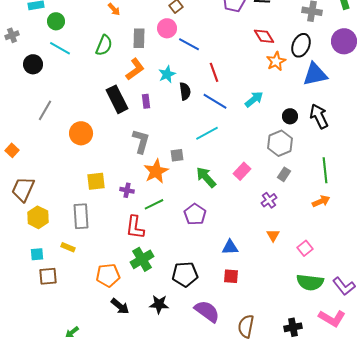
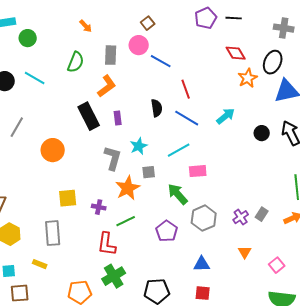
cyan line: (60, 48) -> (35, 78), moved
cyan star: (167, 74) -> (139, 146), moved
gray hexagon: (280, 143) -> (204, 218), moved
pink rectangle: (242, 171) -> (198, 171), moved, turned 42
gray rectangle: (284, 174) -> (262, 214), moved

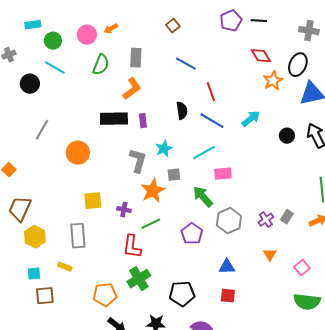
orange arrow: (86, 26) -> (111, 29), turned 104
pink circle: (139, 45) -> (87, 35), moved
cyan line: (35, 78) -> (55, 68), moved
black rectangle: (89, 116) -> (114, 119), turned -64

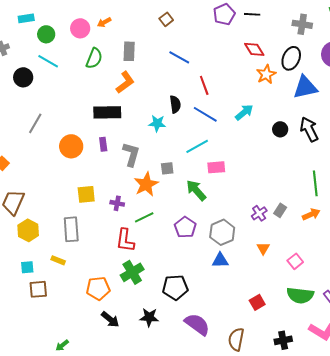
purple rectangle: (143, 121) -> (103, 144), moved
cyan star: (164, 149) -> (157, 123), moved, turned 30
gray hexagon: (229, 221) -> (222, 232), moved
red square: (228, 296) -> (257, 302), moved, turned -35

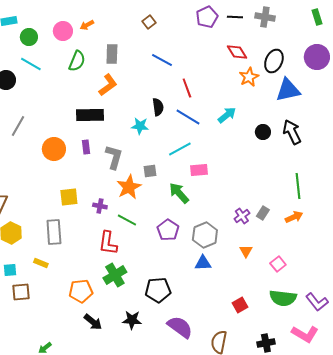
gray cross: (302, 24) -> (265, 17), moved
green line: (144, 217) -> (127, 220), turned 54

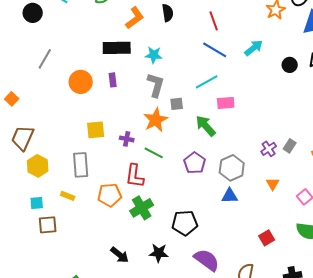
black semicircle: (158, 107) -> (168, 13), moved
cyan star: (140, 126) -> (154, 55), moved
gray L-shape: (114, 157) -> (156, 85), moved
orange pentagon: (81, 291) -> (110, 195), moved

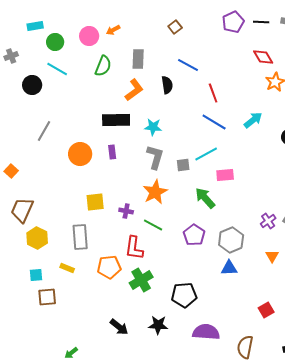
gray square: (177, 104) -> (183, 165), moved
purple semicircle: (207, 260) -> (206, 332), turned -32

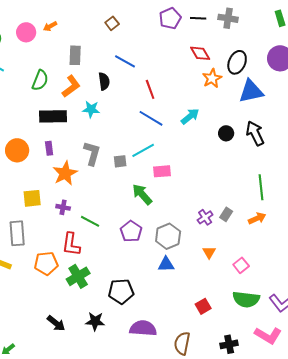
green semicircle: (103, 66) -> (40, 80), moved
cyan star: (153, 127) -> (91, 109), moved
orange star: (155, 192) -> (65, 173), moved

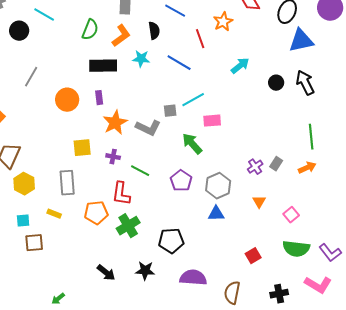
orange star: (212, 78) -> (223, 22), moved
blue line: (151, 118) -> (179, 63), moved
gray L-shape: (92, 153) -> (148, 128), moved, turned 100

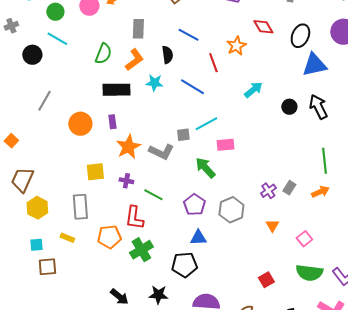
blue triangle: (216, 214) -> (198, 238), moved

